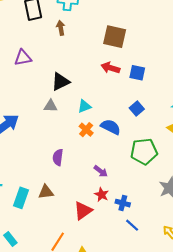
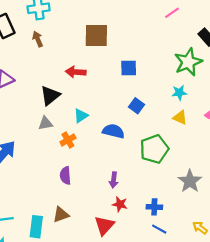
red arrow: (110, 68) -> (76, 72), moved
orange cross: (86, 130) -> (68, 140), moved, turned 32
purple arrow: (101, 171) -> (114, 180), turned 72
blue cross: (123, 203) -> (154, 207), moved

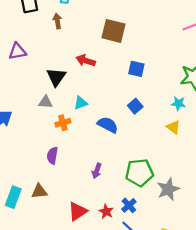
black triangle: (50, 96) -> (56, 77), turned -30
green pentagon: (154, 149) -> (139, 173), moved
red star: (120, 204) -> (106, 212), moved
blue cross: (154, 207) -> (129, 205), turned 32

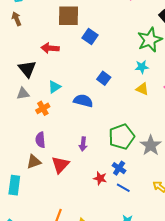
blue square: (136, 69) -> (90, 37), moved, turned 35
brown triangle: (39, 191) -> (34, 162), moved
red triangle: (78, 211) -> (60, 165), moved

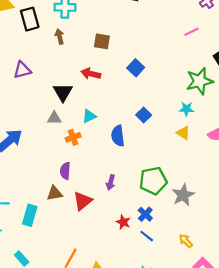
brown square: (68, 16) -> (102, 41), moved, size x0.7
blue semicircle: (83, 101) -> (118, 136), turned -120

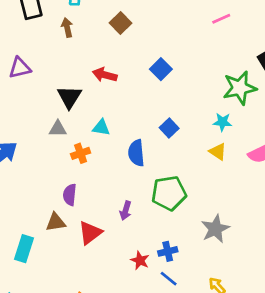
pink line: (192, 32) -> (221, 19), moved
brown square: (102, 41) -> (120, 23), moved, turned 35
cyan triangle: (89, 116) -> (101, 128), turned 32
green pentagon: (153, 181) -> (169, 193), moved
blue cross: (145, 214) -> (168, 251), turned 32

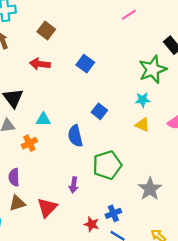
red arrow: (105, 75) -> (40, 64), moved
purple semicircle: (70, 195) -> (14, 177), moved

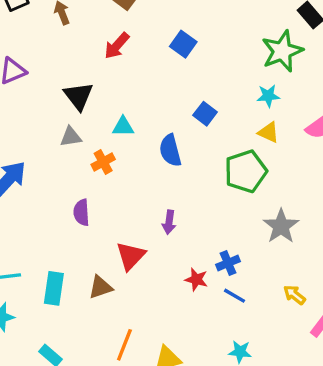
red arrow: (40, 64) -> (117, 46), turned -54
green pentagon: (107, 165) -> (246, 171), moved
brown triangle: (17, 203) -> (100, 287), moved

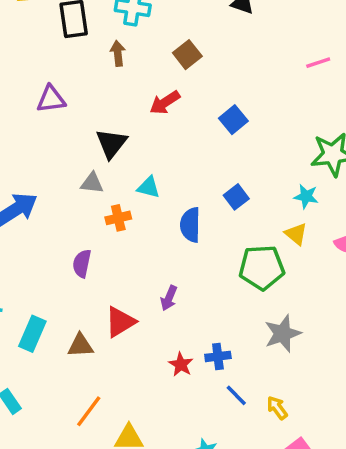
blue line: (235, 296) -> (236, 395), moved

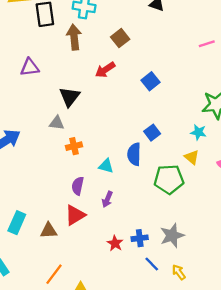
brown arrow: (118, 53) -> (74, 37), size x1.5
cyan triangle: (149, 187) -> (106, 166), moved
blue semicircle: (190, 225) -> (134, 154), moved
purple semicircle: (82, 264) -> (78, 186), moved
gray star: (283, 334) -> (172, 236), moved

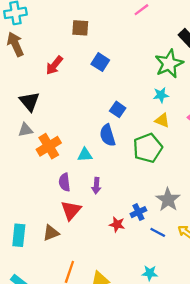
brown square: (120, 38) -> (80, 28), moved, turned -30
orange cross: (74, 146) -> (49, 146), size x1.5

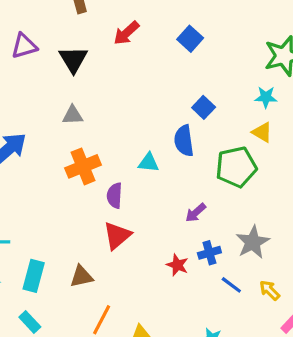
black triangle: (29, 101) -> (73, 59), moved
orange cross: (49, 146) -> (83, 166), moved
purple arrow: (96, 186) -> (196, 213), moved, turned 35
brown triangle: (51, 233) -> (81, 276), moved
cyan rectangle: (19, 235) -> (34, 276), moved

